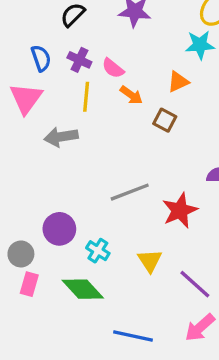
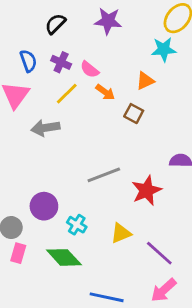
yellow line: (86, 97) -> (67, 94), turned 40
yellow triangle: (150, 261) -> (121, 233), turned 40

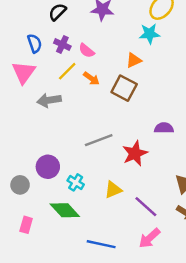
orange arrow: (105, 92) -> (91, 78), moved
brown square: (134, 114) -> (124, 88), size x1.5
pink rectangle: (18, 253) -> (26, 225), moved

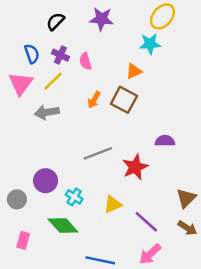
pink semicircle: (87, 51) -> (85, 61), turned 35
yellow line: (67, 71) -> (53, 81), moved
orange arrow: (91, 78) -> (94, 100), moved, turned 84

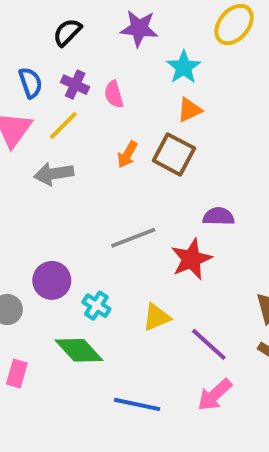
cyan star: (150, 44) -> (184, 67), moved, turned -30
purple semicircle: (165, 141) -> (219, 216), moved

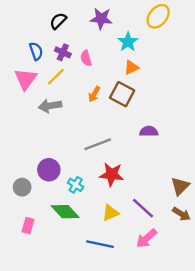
red star: (191, 259) -> (112, 174), moved, turned 30
yellow triangle: (156, 317) -> (110, 213), moved

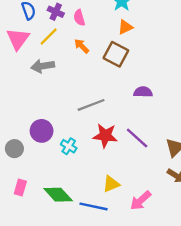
orange arrow: (94, 94) -> (82, 46), moved, turned 105
purple line: (143, 208) -> (137, 138), moved
green diamond: (65, 212) -> (58, 195), moved
yellow triangle: (110, 213) -> (111, 184), moved

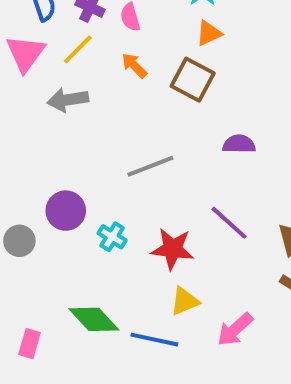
red star: (105, 136) -> (173, 249), moved
pink rectangle: (20, 188) -> (29, 344), moved

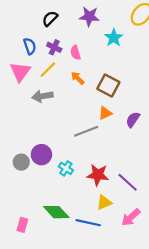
orange triangle: (209, 33) -> (105, 113), moved
purple semicircle: (239, 144) -> (133, 120), turned -56
purple line: (229, 223) -> (128, 182), moved
gray circle: (19, 241) -> (21, 162), moved

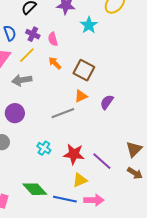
purple circle: (41, 155) -> (15, 113), moved
pink arrow: (131, 217) -> (94, 200), moved, turned -138

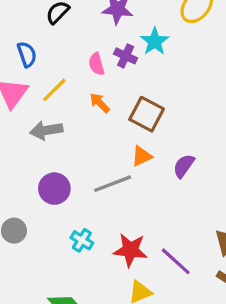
purple cross: (33, 34) -> (126, 56), moved
purple circle: (15, 113) -> (54, 189), moved

